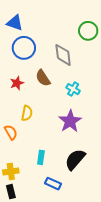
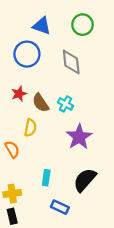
blue triangle: (15, 23) -> (42, 26), moved
green circle: (88, 31) -> (83, 25), moved
brown semicircle: (43, 78) -> (41, 103), moved
cyan cross: (73, 89) -> (65, 104), moved

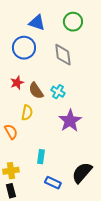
black semicircle: (85, 180) -> (82, 173), moved

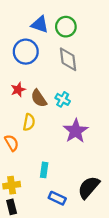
green circle: (73, 22) -> (66, 27), moved

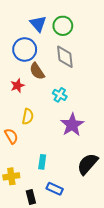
blue triangle: (40, 24) -> (38, 24), turned 30
brown semicircle: (39, 98) -> (37, 71), moved
black semicircle: (89, 187) -> (88, 164), moved
black rectangle: (12, 207) -> (31, 197), moved

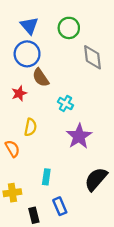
blue triangle: (38, 24) -> (29, 26), moved
gray diamond: (65, 57) -> (93, 57), moved
blue rectangle: (55, 189) -> (60, 206), turned 42

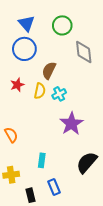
brown semicircle: (41, 78) -> (49, 70), moved, turned 60
cyan cross: (65, 104) -> (59, 94), turned 32
yellow semicircle: (30, 127) -> (40, 91), moved

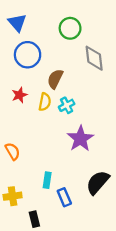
blue triangle: (26, 23) -> (17, 23), moved
blue rectangle: (54, 187) -> (64, 197), moved

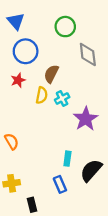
red star: (19, 95) -> (18, 80), moved
purple star: (80, 139) -> (86, 119), moved
cyan rectangle: (47, 180) -> (67, 159), moved

